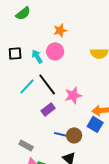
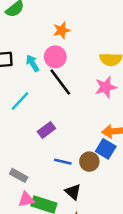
black line: (47, 84) -> (60, 82), moved
pink star: (73, 95) -> (106, 87), moved
brown circle: (74, 135) -> (89, 162), moved

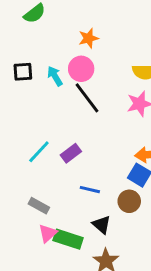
cyan line: (20, 101) -> (39, 152), moved
brown circle: (89, 162) -> (129, 201), moved
pink triangle: (26, 199) -> (48, 233), turned -30

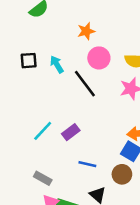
pink circle: (81, 69) -> (99, 58), moved

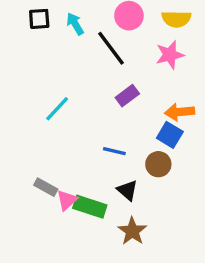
purple rectangle: (71, 132) -> (127, 96), moved
gray rectangle: (43, 178) -> (46, 187), moved

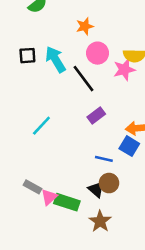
cyan arrow: (75, 24) -> (55, 59), size x1.5
pink star: (170, 55) -> (124, 70), moved
blue line: (114, 151) -> (104, 159), moved
brown circle: (158, 164) -> (109, 183), moved

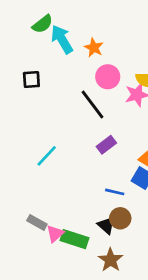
orange star: (85, 26) -> (94, 48), turned -30
cyan arrow: (55, 59) -> (62, 39), moved

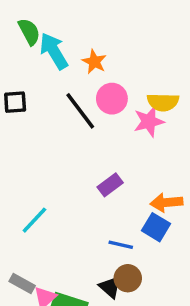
green semicircle: (42, 24) -> (29, 32), turned -80
black line: (92, 105) -> (80, 111), moved
cyan line: (47, 156) -> (34, 220), moved

